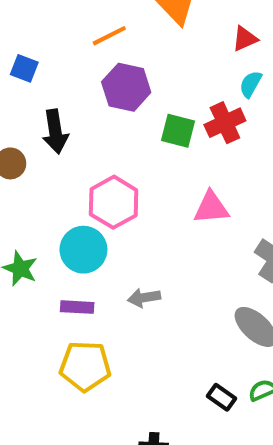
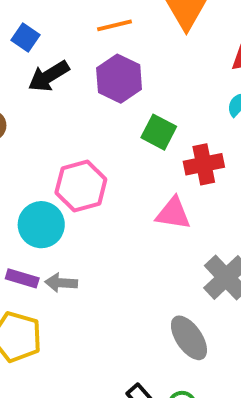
red cross: (225, 123) -> (204, 164), moved
black arrow: (55, 132) -> (49, 76), moved, turned 54
gray arrow: (144, 298) -> (61, 283), moved

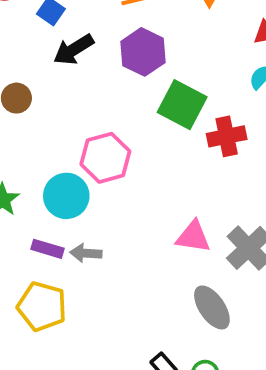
green square: (159, 132) -> (182, 105), size x1.4
pink triangle: (173, 213) -> (193, 237), moved

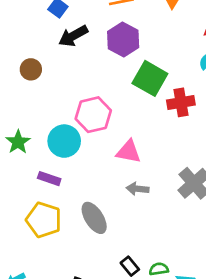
pink triangle: (193, 237) -> (129, 152), moved
gray arrow: (86, 253) -> (137, 189), moved
gray ellipse: (212, 307) -> (94, 218), moved

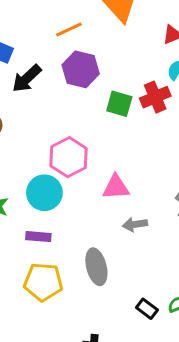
green square: (150, 78) -> (119, 104), size x0.7
red cross: (181, 102) -> (155, 97), moved
gray ellipse: (94, 218) -> (96, 267), turned 32

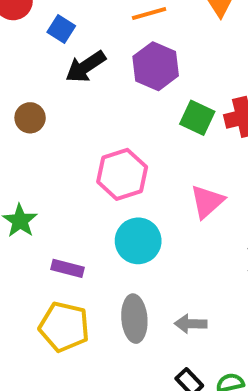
pink triangle: (116, 187) -> (207, 202), moved, turned -48
cyan circle: (44, 193) -> (138, 241), moved
gray arrow: (135, 224) -> (191, 324), moved

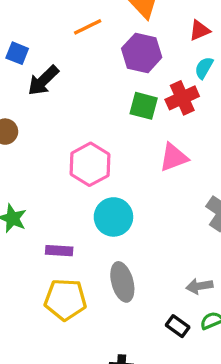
purple hexagon: (156, 66) -> (142, 53), moved
pink triangle: (207, 202) -> (174, 157), moved, turned 32
gray arrow: (191, 324) -> (199, 286), moved

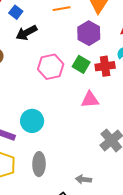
pink hexagon: (90, 164) -> (51, 67), moved
cyan circle: (113, 217) -> (32, 121), moved

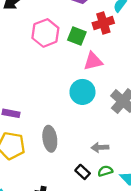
green square: (81, 64) -> (77, 36), moved
cyan circle: (32, 121) -> (82, 92), moved

